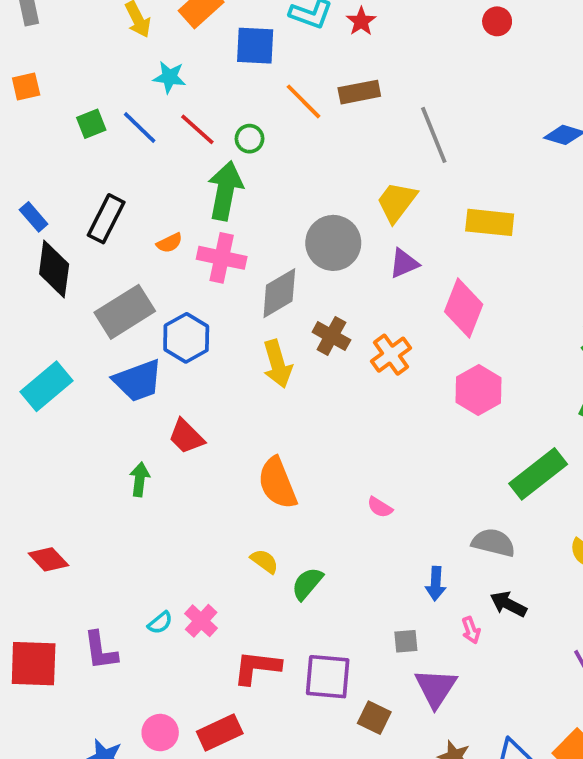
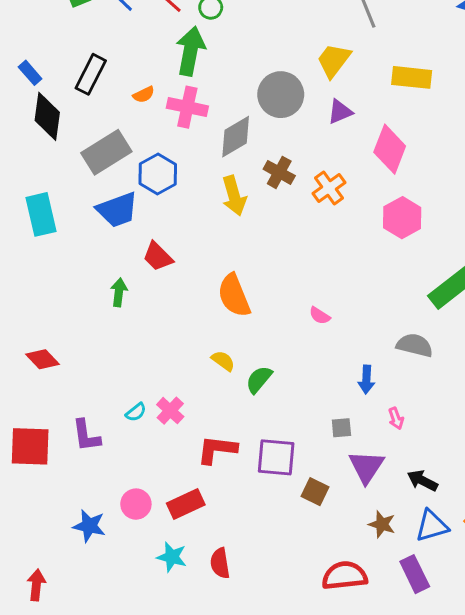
cyan rectangle: (47, 386) -> (41, 214), turned -63
black arrow: (508, 604) -> (422, 481), moved

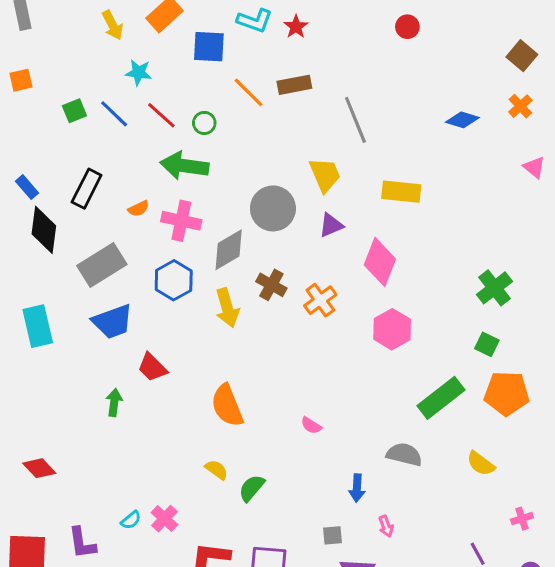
green arrow: (190, 51) -> (184, 166), turned -93
yellow trapezoid: (334, 60) -> (325, 175), turned 120
blue hexagon: (158, 174) -> (174, 280), moved

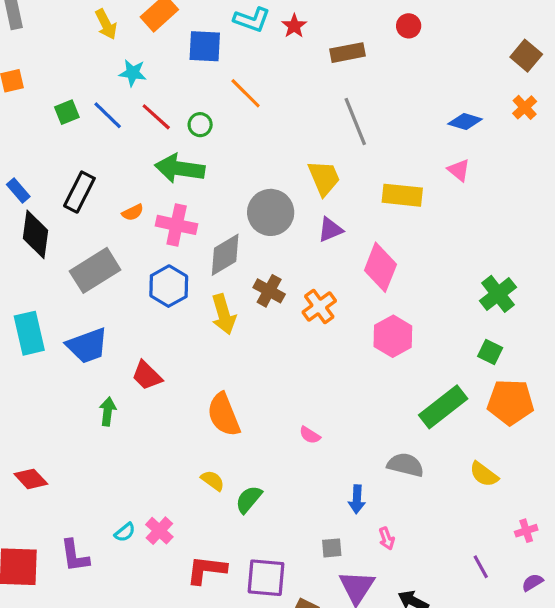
brown rectangle: (294, 85) -> (347, 53), moved
pink triangle: (534, 167) -> (459, 170), moved
blue trapezoid: (113, 322) -> (87, 346), moved

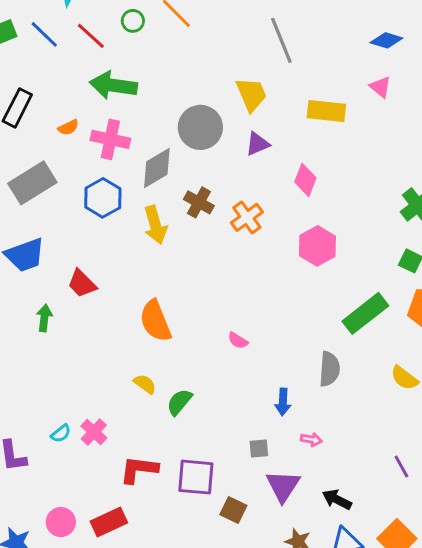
green circle: (200, 125) -> (133, 21), moved
pink diamond: (380, 267) -> (305, 180), size x0.7
gray semicircle: (405, 465) -> (329, 369), turned 80
pink arrow: (387, 539) -> (311, 439), turned -60

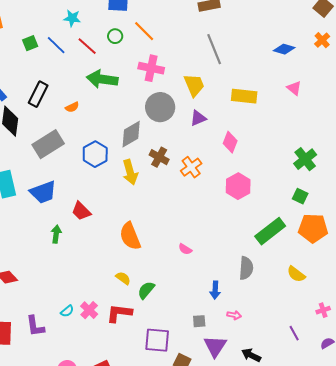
pink triangle: (380, 87) -> (294, 88), moved
pink cross: (110, 139) -> (151, 68), moved
red L-shape: (139, 470) -> (119, 313), moved

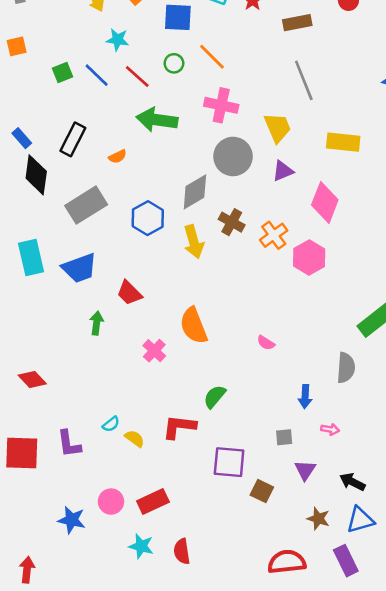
pink diamond: (230, 142) -> (325, 202), size x1.4
pink hexagon: (238, 186) -> (309, 258), moved
yellow semicircle: (123, 278) -> (135, 439), moved
pink cross: (89, 310) -> (154, 351), moved
purple triangle: (215, 346) -> (305, 470), size x0.7

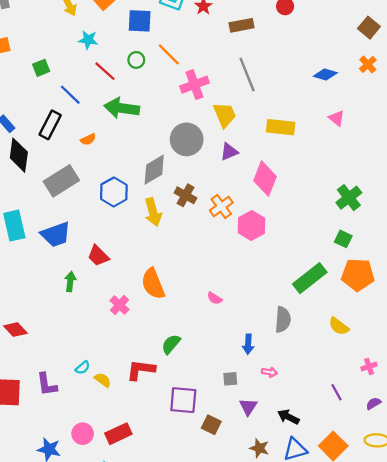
blue line: (97, 75) -> (70, 95), moved
pink cross: (221, 105) -> (194, 85), moved, turned -32

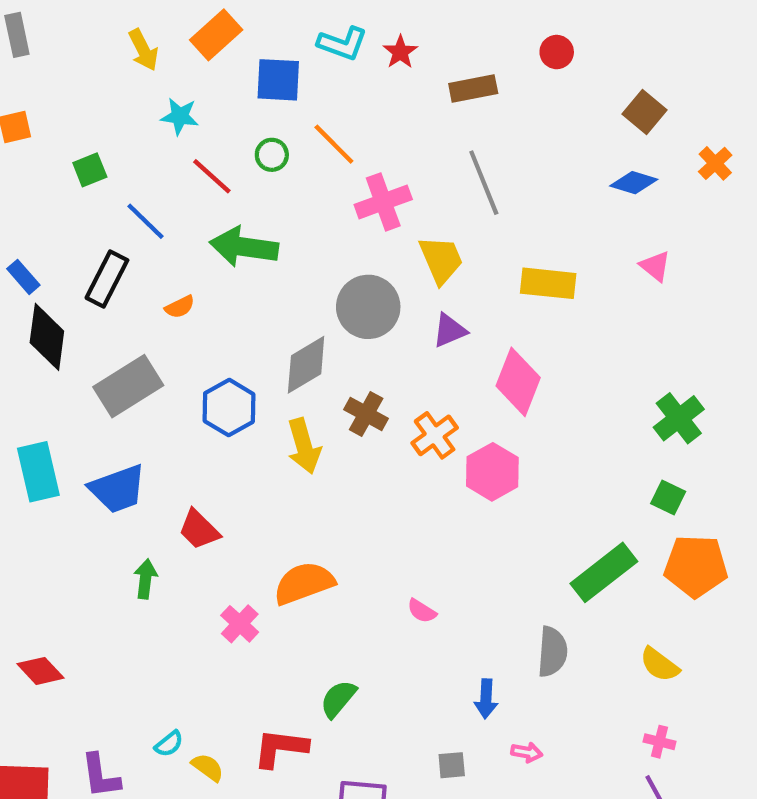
brown square: (369, 28) -> (644, 112), moved
orange semicircle: (153, 284) -> (304, 583), turned 92
pink cross: (369, 367) -> (659, 742), moved, turned 32

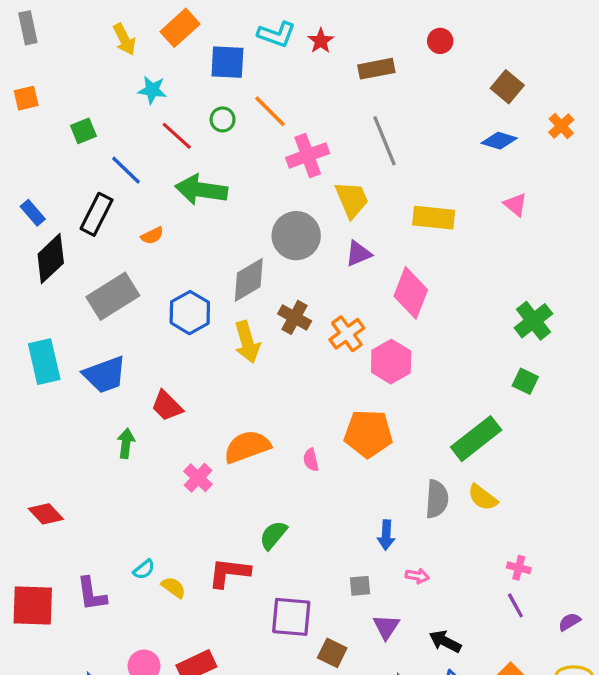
black diamond: (47, 337) -> (51, 259), turned 39
orange pentagon: (696, 566) -> (368, 434), moved
pink semicircle: (422, 611) -> (311, 460), moved, turned 45
yellow semicircle: (659, 665) -> (483, 497), moved

